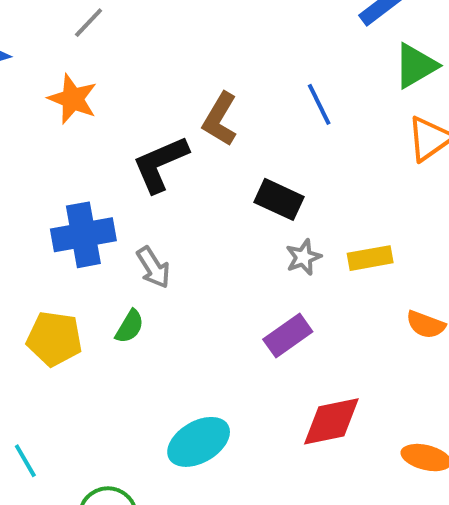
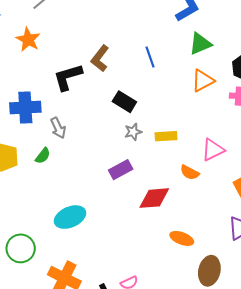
red diamond: (331, 421) -> (154, 198), moved

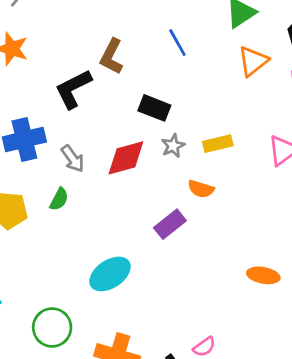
purple rectangle: (121, 170) -> (170, 224), moved
orange semicircle: (190, 173) -> (201, 189), moved
red diamond: (154, 198) -> (126, 158), moved

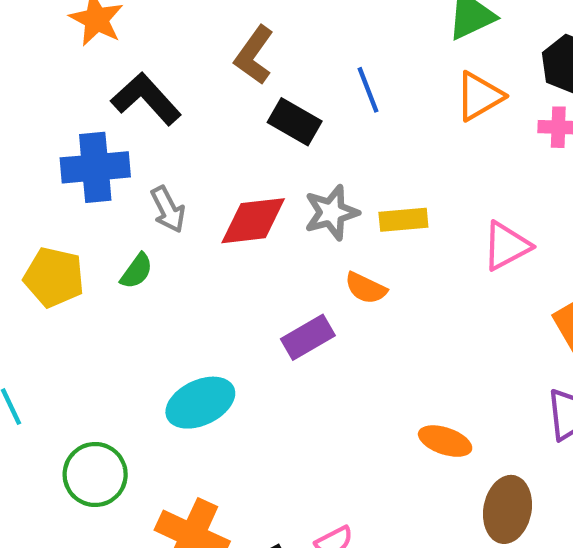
blue line: (177, 43) -> (368, 90), moved
black L-shape: (73, 89) -> (146, 99), moved, turned 66
black rectangle: (154, 108) -> (295, 122), moved
gray star: (173, 146) -> (331, 213), size x1.4

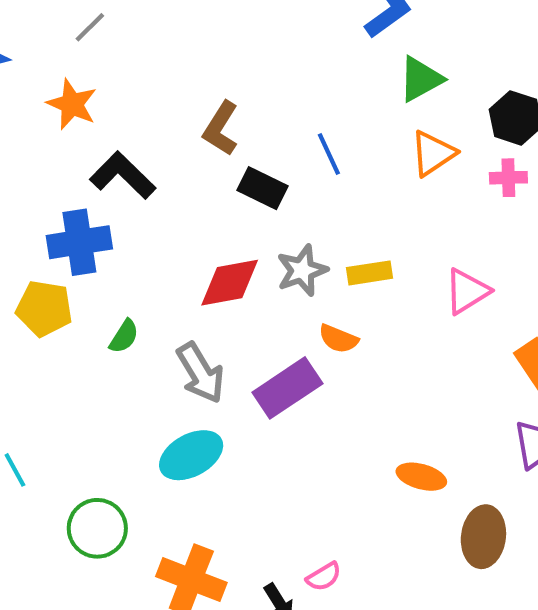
gray arrow: (168, 209) -> (200, 373), moved, size x1.4
yellow pentagon: (54, 277) -> (44, 308), moved
purple rectangle: (308, 337) -> (287, 388), size x1.4

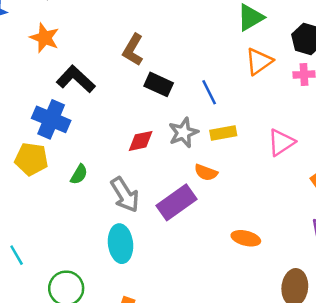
blue line: (329, 154) -> (209, 92), moved
blue cross: (79, 242) -> (51, 119), turned 33
red diamond: (230, 283) -> (141, 141), size x0.7
cyan ellipse: (191, 455) -> (121, 244), turned -66
orange ellipse: (421, 477) -> (246, 238), moved

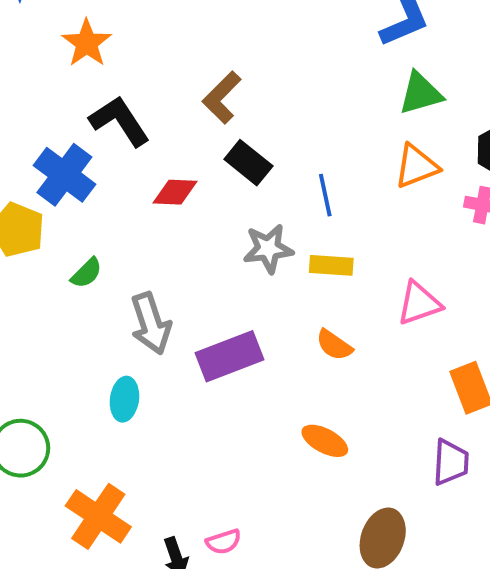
red diamond: (141, 141) -> (175, 192), moved
orange semicircle: (206, 172) -> (334, 345), moved
cyan ellipse: (121, 244) -> (124, 399), size x0.7

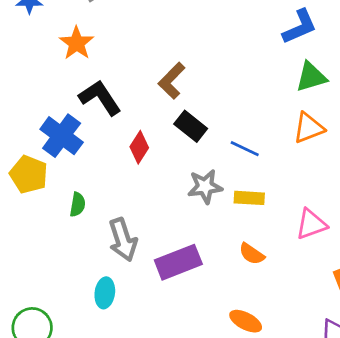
red diamond: (175, 192) -> (139, 147), turned -60
blue line: (325, 195) -> (245, 149), turned -52
green semicircle: (86, 273) -> (78, 204), turned -35

